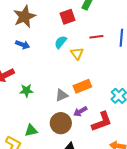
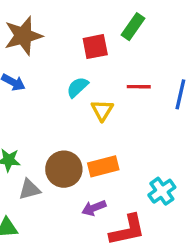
gray triangle: (62, 95) -> (29, 189), moved
brown circle: (61, 123) -> (64, 169), moved

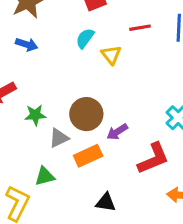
orange rectangle: (103, 166) -> (88, 156), moved
purple arrow: (94, 208) -> (117, 132), moved

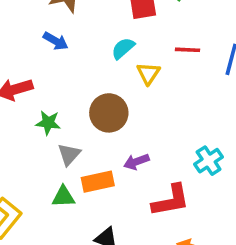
brown circle: (86, 114) -> (109, 113), moved
gray triangle: (59, 138) -> (69, 154), turned -35
green triangle: (45, 176) -> (63, 197), moved

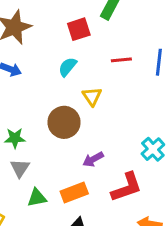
yellow triangle: (148, 73) -> (92, 96), moved
gray triangle: (69, 154) -> (20, 168), moved
orange rectangle: (98, 182) -> (74, 193), moved

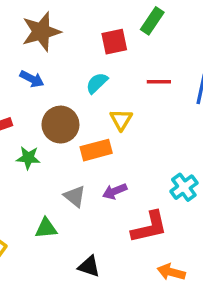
brown circle: (64, 122) -> (60, 125), moved
gray triangle: (20, 168) -> (75, 196), moved, turned -30
orange rectangle: (74, 193) -> (96, 150), moved

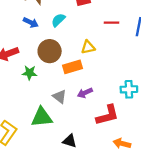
cyan semicircle: (97, 83) -> (58, 20), moved
yellow triangle: (121, 120) -> (88, 47), turned 48
cyan cross: (184, 187) -> (129, 89), turned 35
green triangle: (46, 228) -> (42, 117), size x1.5

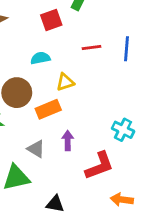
cyan semicircle: (58, 20) -> (40, 58), moved, turned 40
cyan cross: (129, 89) -> (123, 130), turned 35
purple arrow: (85, 93) -> (68, 141), turned 120

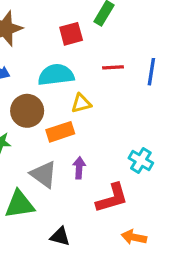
cyan semicircle: (40, 58) -> (56, 75), size x1.6
gray triangle: (36, 149) -> (44, 174), size x1.4

